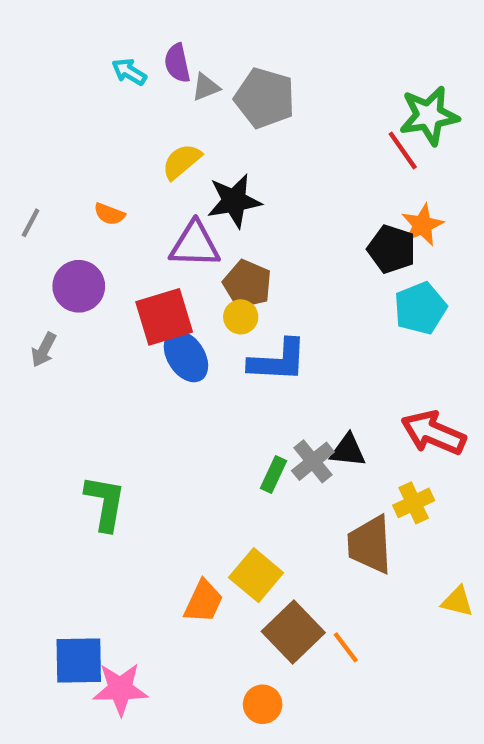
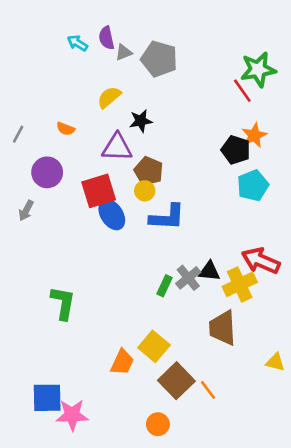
black star: (234, 201) -> (141, 121), size x0.7
yellow cross: (414, 503) -> (240, 284), moved, size x1.4

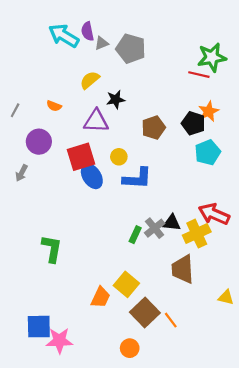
cyan arrow: (77, 43) -> (64, 36), size x1.8
red line: (242, 91) -> (199, 75), turned -42
brown pentagon: (149, 171) -> (153, 128), moved, turned 30

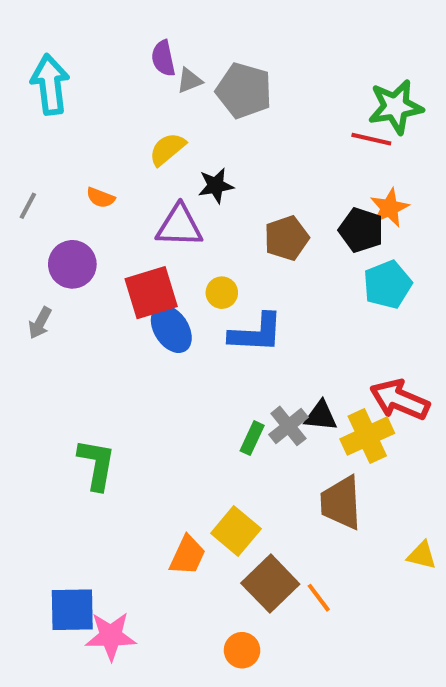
cyan arrow: (64, 36) -> (50, 85), moved, turned 52

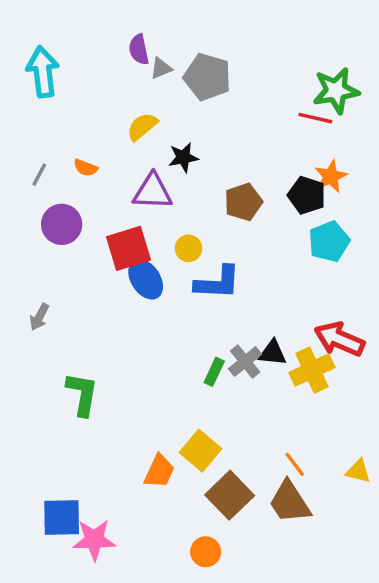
gray line: (28, 206) -> (39, 175), moved
gray arrow: (40, 323) -> (39, 317), moved
brown trapezoid: (341, 503) -> (290, 502), moved, turned -30
orange line: (319, 598) -> (295, 464), moved

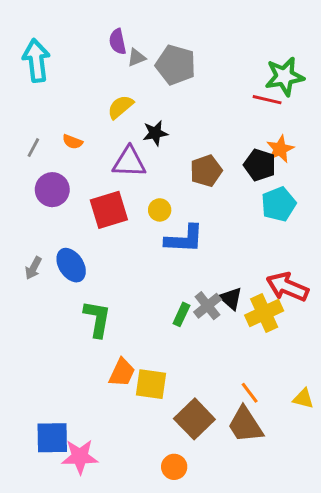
blue ellipse: (146, 279) -> (71, 265), moved
black triangle: (272, 353) -> (231, 298), turned 35
green L-shape: (82, 394) -> (97, 319), moved
yellow square: (200, 451) -> (151, 384), moved, turned -32
orange trapezoid: (159, 471) -> (122, 373), moved

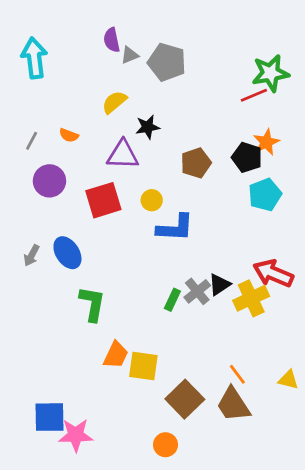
red line: (267, 100) -> (254, 95), turned -36
black triangle: (231, 298) -> (219, 284), turned 45

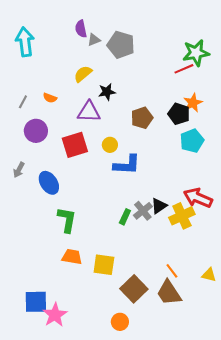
gray arrow: (32, 255) -> (19, 170), moved
orange trapezoid: (116, 355) -> (72, 257), moved, turned -105
pink star: (76, 435) -> (55, 315), turned -30

